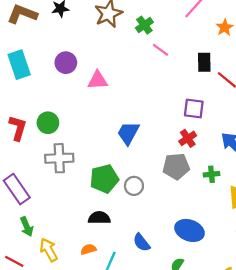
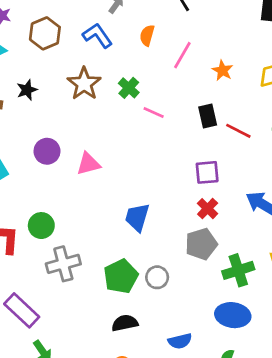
green cross: (211, 174) -> (238, 270), moved, size x1.6
blue semicircle: (141, 242) -> (180, 341), turned -54

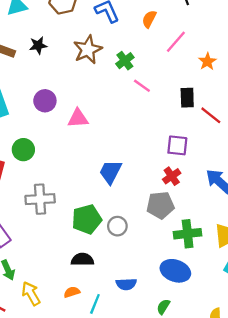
green circle: (41, 226) -> (23, 150), moved

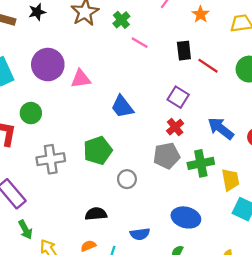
purple circle: (45, 101) -> (48, 65), size x1.5
purple square: (177, 145) -> (178, 97), turned 30
blue trapezoid: (110, 172) -> (122, 107), moved, turned -60
green pentagon: (87, 219) -> (98, 150), moved
green cross: (188, 234) -> (201, 163), moved

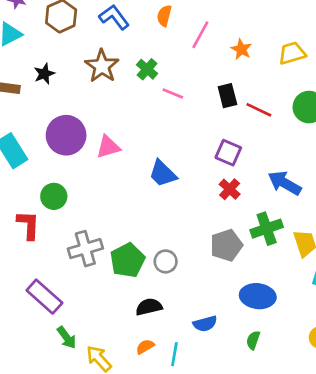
green pentagon: (98, 150) -> (127, 260), moved
gray pentagon: (167, 156) -> (226, 245), moved
gray circle: (127, 179) -> (166, 261), moved

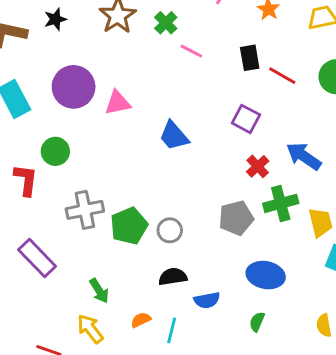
red cross: (230, 189) -> (258, 166), moved
black semicircle: (149, 307) -> (173, 277), moved
green arrow: (67, 338) -> (99, 291), moved

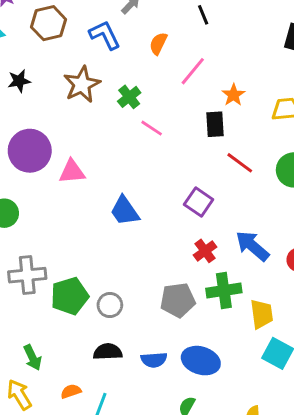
black rectangle: (250, 58) -> (215, 124), moved
blue semicircle: (207, 300) -> (154, 360), moved

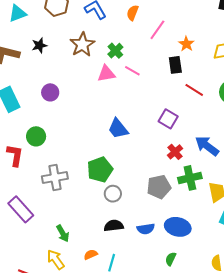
purple circle: (30, 151) -> (50, 92), size x0.6
pink triangle: (72, 172) -> (106, 74), moved
green pentagon: (70, 296) -> (100, 170), moved

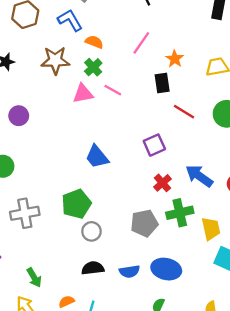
orange semicircle: (132, 13) -> (94, 42), moved, turned 91
brown star: (82, 45) -> (55, 60), turned 30
purple square: (168, 119) -> (154, 145), turned 36

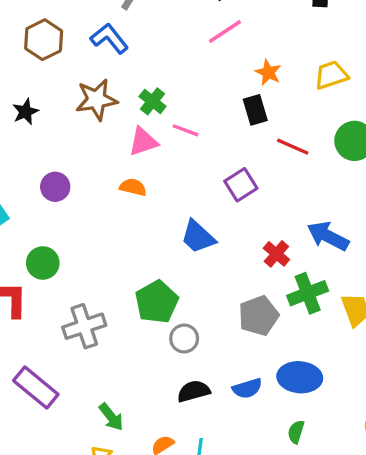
orange semicircle: (94, 42) -> (133, 187), moved
pink line: (141, 43) -> (225, 32), moved, turned 30
purple square: (154, 145) -> (241, 185), moved
blue trapezoid: (97, 157) -> (198, 237), moved

